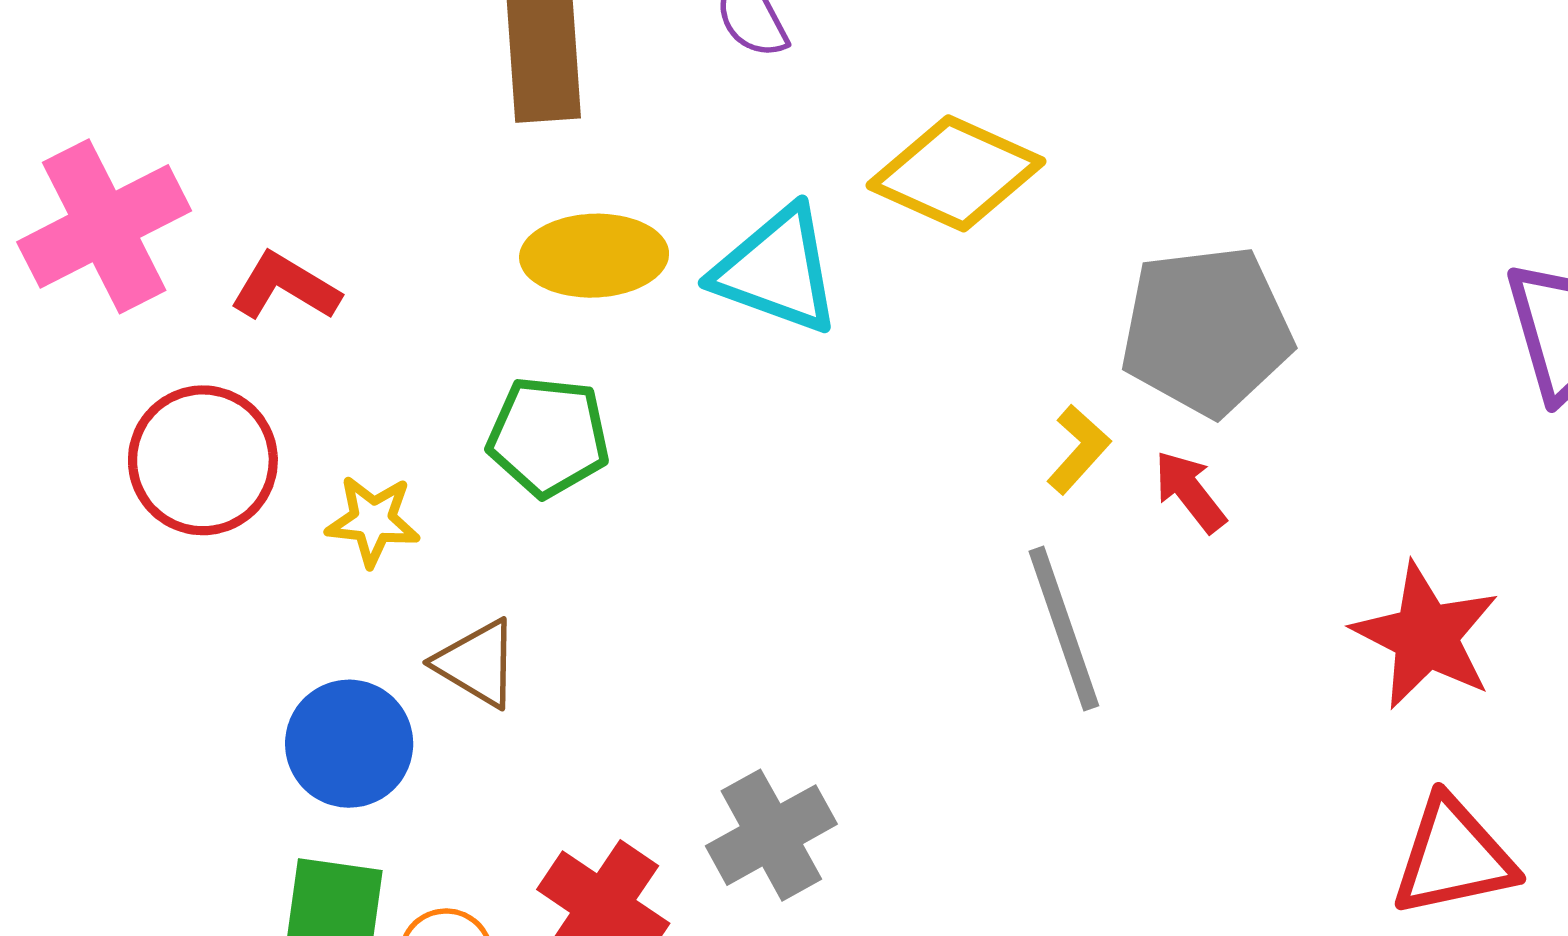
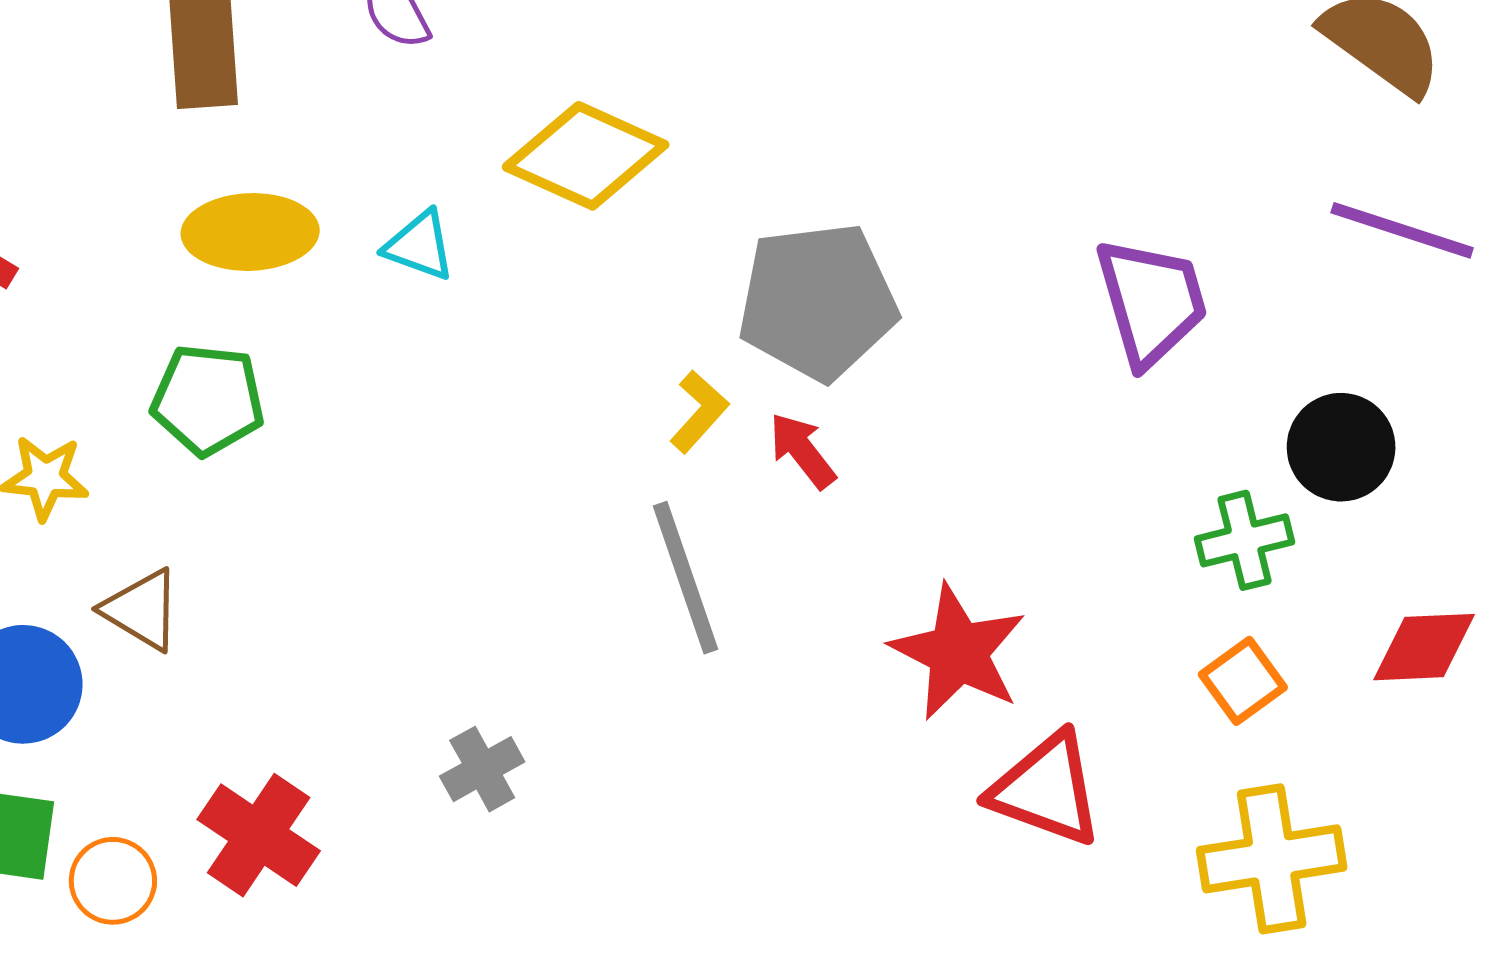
cyan triangle: (777, 270) -> (420, 246), size x0.6
red star: (1426, 636) -> (958, 652), moved
gray cross: (771, 835) -> (482, 769), moved, size x0.7
red triangle: (1453, 857) -> (1046, 789), turned 32

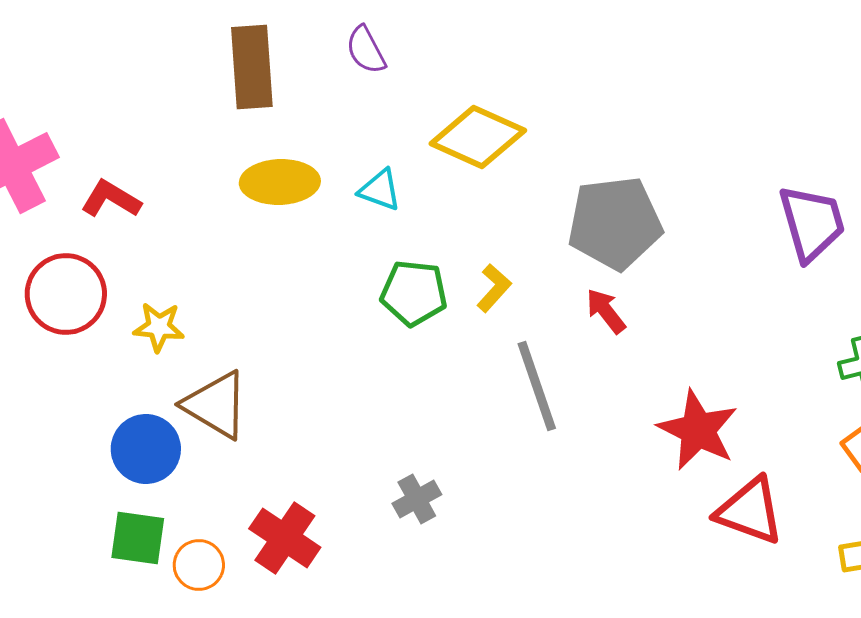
green pentagon: (208, 400) -> (414, 293), moved
yellow L-shape: (699, 412) -> (494, 288), moved
brown triangle: (142, 610) -> (216, 405), size x1.4

